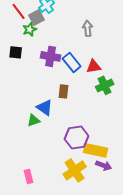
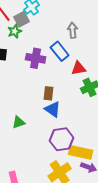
blue rectangle: (72, 62) -> (60, 51), moved
blue triangle: (45, 107) -> (53, 109), moved

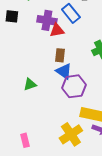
red triangle: (79, 68) -> (57, 30), moved
purple hexagon: (62, 139) -> (74, 86), moved

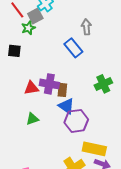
purple cross: (47, 20) -> (49, 84), moved
red triangle: (57, 30) -> (31, 88), moved

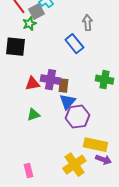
black square: (14, 51) -> (15, 47), size x1.5
green cross: (103, 84) -> (104, 80), turned 36
blue triangle: (66, 106) -> (67, 102), turned 36

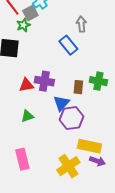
brown rectangle: (63, 86) -> (78, 87), moved
pink rectangle: (28, 171) -> (22, 159), moved, size x1.5

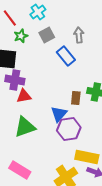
gray square: (30, 13) -> (47, 35), moved
purple cross: (44, 81) -> (15, 80), moved
green triangle: (27, 116) -> (25, 127), size x1.6
pink rectangle: (22, 159) -> (20, 170), turned -45

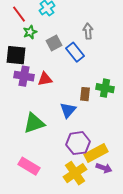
gray square: (47, 35) -> (54, 43), moved
red triangle: (24, 96) -> (45, 79), moved
purple hexagon: (69, 129) -> (78, 143), moved
yellow rectangle: (87, 157) -> (96, 153), turned -40

